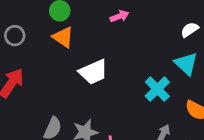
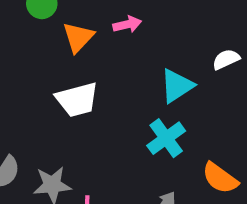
orange triangle: (63, 37) -> (78, 37), moved, turned 30
cyan triangle: (186, 64) -> (177, 86), moved, turned 35

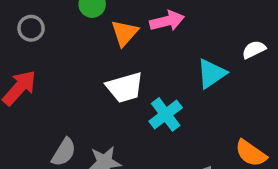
pink arrow: (127, 24) -> (167, 21), size x1.4
cyan cross: (166, 138) -> (166, 114), moved

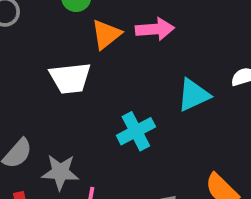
white trapezoid: (125, 87) -> (70, 78), moved

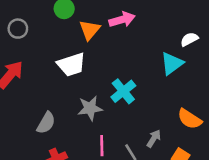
cyan triangle: (194, 95) -> (172, 63), moved
gray star: (60, 172) -> (90, 108), moved

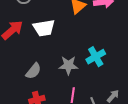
white trapezoid: (71, 65) -> (44, 28), moved

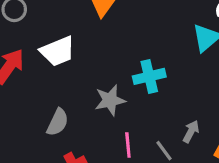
cyan cross: (96, 57) -> (149, 76), turned 30

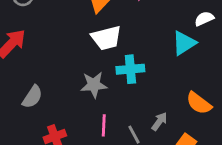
white trapezoid: (58, 51) -> (106, 38), moved
gray semicircle: (58, 122) -> (32, 97), moved

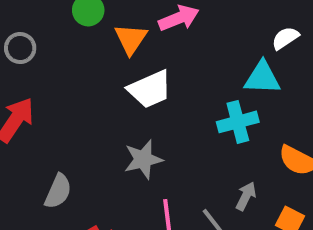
cyan triangle: (184, 43) -> (262, 78), turned 44
cyan cross: (130, 69) -> (238, 122), moved

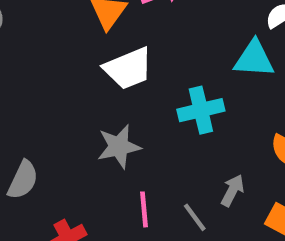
cyan cross: (238, 122) -> (201, 110), moved

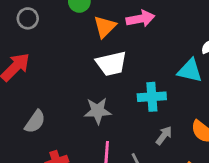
gray arrow: (233, 190) -> (164, 135), moved

